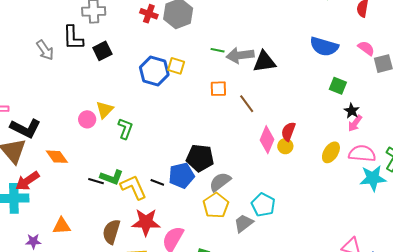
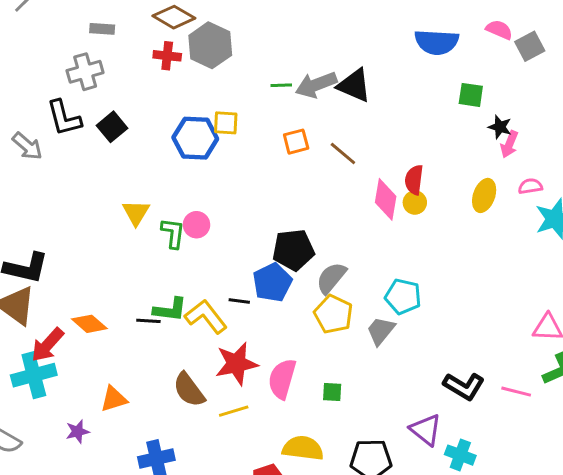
black triangle: (264, 62) -> (354, 85), turned 45
pink circle: (87, 119) -> (196, 225), moved
pink semicircle: (362, 154) -> (530, 186), size x0.6
orange diamond: (57, 157) -> (89, 324), moved
brown semicircle: (111, 232) -> (189, 390), turned -40

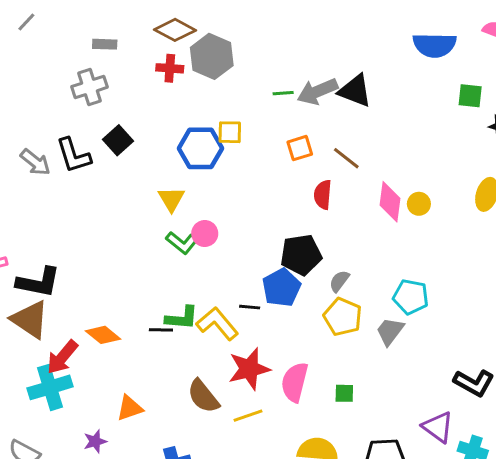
black L-shape: (64, 118) -> (73, 155), moved
red semicircle: (414, 180) -> (323, 195), moved
yellow triangle: (136, 213) -> (171, 199), moved
green L-shape: (173, 233) -> (182, 243), turned 124
gray semicircle: (331, 278) -> (339, 281), size x0.7

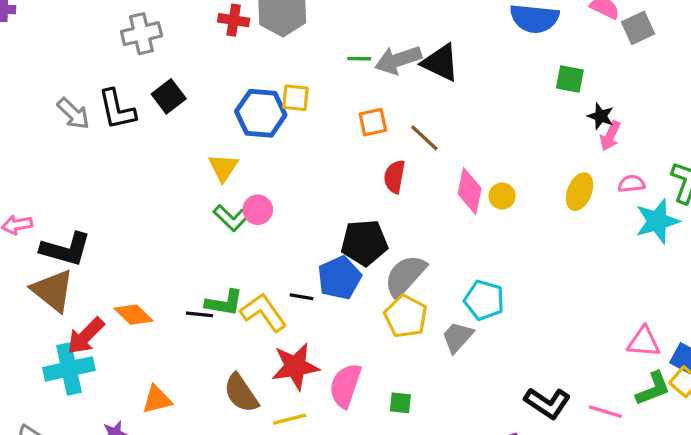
gray semicircle: (339, 281) -> (405, 276), size x1.8

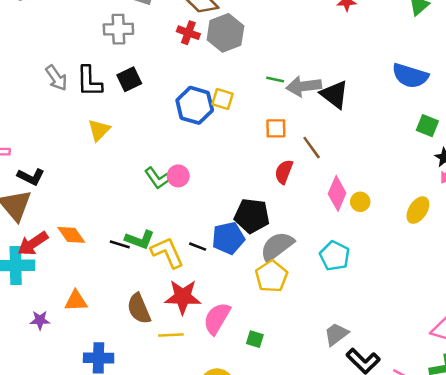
yellow triangle: (223, 168) -> (99, 130), moved
black L-shape: (66, 249) -> (31, 177), size x0.7
cyan pentagon: (484, 300) -> (335, 256), moved
gray trapezoid: (458, 337) -> (336, 334), moved

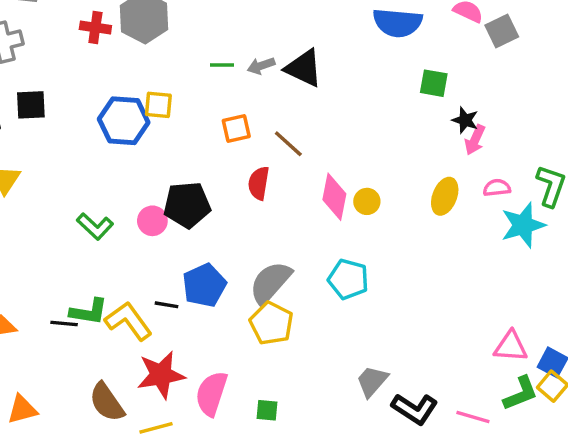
black square: (129, 79) -> (31, 105), turned 35
gray arrow: (304, 86) -> (261, 66), size x0.6
pink circle: (178, 176) -> (152, 221), moved
black pentagon: (252, 216) -> (187, 205), moved

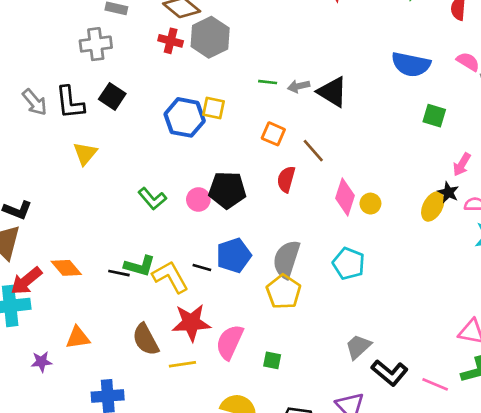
black square: (31, 105) -> (112, 96), turned 30
black star: (465, 120) -> (448, 192), moved
orange square: (236, 129) -> (273, 134), turned 30
gray semicircle: (270, 283) -> (286, 259), turned -30

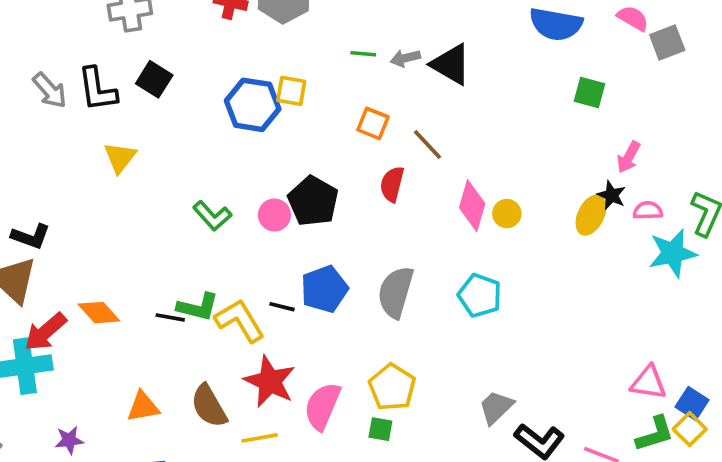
black pentagon: (227, 190) -> (313, 201), turned 30
yellow pentagon: (284, 292) -> (392, 387), moved
red star: (191, 323) -> (270, 381), turned 30
orange triangle: (78, 338) -> (143, 407), moved

